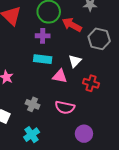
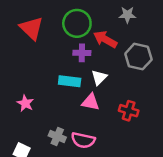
purple cross: (43, 36) -> (82, 53), moved
white triangle: (75, 61) -> (99, 77), moved
pink semicircle: (65, 107) -> (83, 140), moved

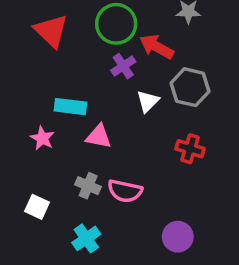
purple cross: (82, 53) -> (123, 66), turned -35
gray hexagon: (138, 57) -> (190, 87), moved
cyan rectangle: (70, 81) -> (70, 107), moved
pink triangle: (90, 102) -> (99, 136), moved

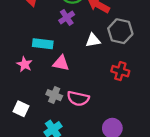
purple cross: (123, 66) -> (67, 17), moved
white triangle: (148, 101) -> (93, 40), turned 35

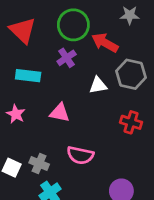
cyan rectangle: (43, 44) -> (28, 76), moved
gray cross: (54, 95) -> (39, 163), moved

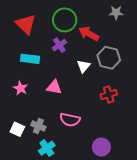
gray star: (130, 15) -> (116, 13), moved
white triangle: (98, 85) -> (84, 66), turned -40
red cross: (131, 122) -> (109, 95), turned -35

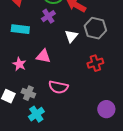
pink star: (21, 88) -> (19, 64), moved
purple circle: (101, 147) -> (106, 109), moved

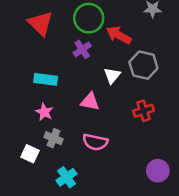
cyan rectangle: (20, 29) -> (46, 79), moved
pink triangle: (43, 56) -> (90, 102), moved
gray cross: (28, 93) -> (53, 138), moved

